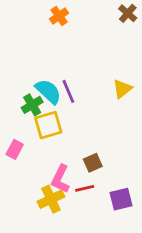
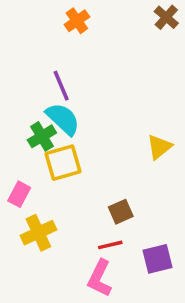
yellow triangle: (122, 89) -> (159, 147), moved
purple line: (68, 91) -> (61, 86), moved
pink L-shape: (60, 179) -> (100, 278), moved
yellow cross: (51, 199) -> (38, 233), moved

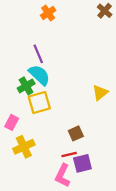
purple square: (158, 259) -> (82, 163), moved

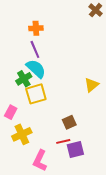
orange cross: (48, 13) -> (36, 28), moved, turned 32
pink L-shape: (63, 176) -> (40, 161), moved

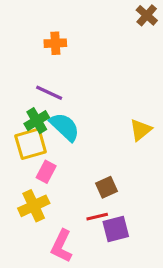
purple line: (35, 49) -> (49, 93), moved, turned -42
cyan semicircle: (36, 69) -> (65, 127), moved
yellow square: (36, 94) -> (31, 144), moved
pink rectangle: (11, 112) -> (46, 172), moved

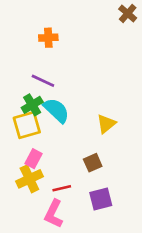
yellow triangle: (141, 130) -> (106, 124), moved
pink rectangle: (46, 172) -> (34, 159), moved
red line: (97, 217) -> (62, 188), moved

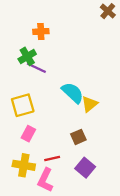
green cross: (32, 105) -> (27, 56), moved
cyan semicircle: (56, 110) -> (73, 93), moved
yellow cross: (29, 179) -> (24, 165), moved, turned 35
purple square: (101, 199) -> (85, 168), turned -36

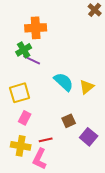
orange cross: (41, 31) -> (36, 28), size x1.5
yellow triangle: (90, 104) -> (87, 87), moved
purple square: (85, 168) -> (89, 137), moved

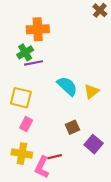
purple line: (32, 60) -> (34, 63), turned -36
yellow square: (20, 93) -> (21, 98), turned 30
red line: (46, 140) -> (55, 157), moved

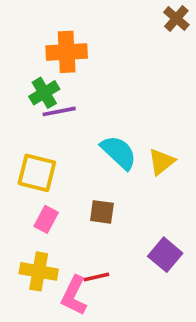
brown square: (72, 127) -> (102, 212), moved, turned 32

